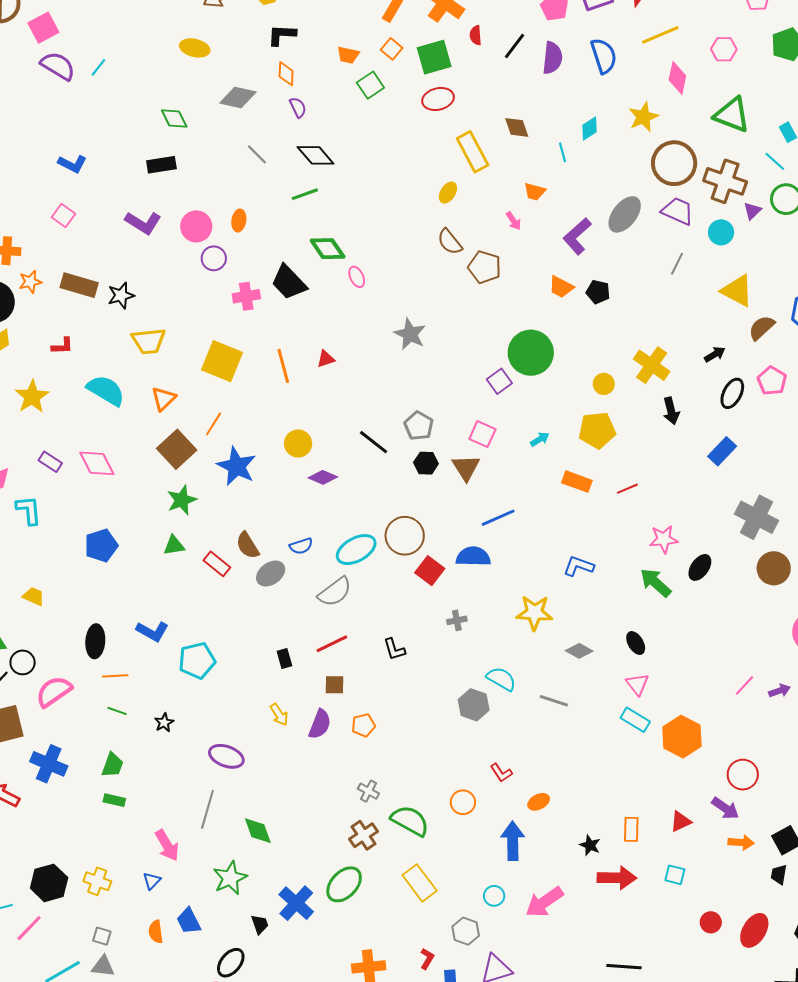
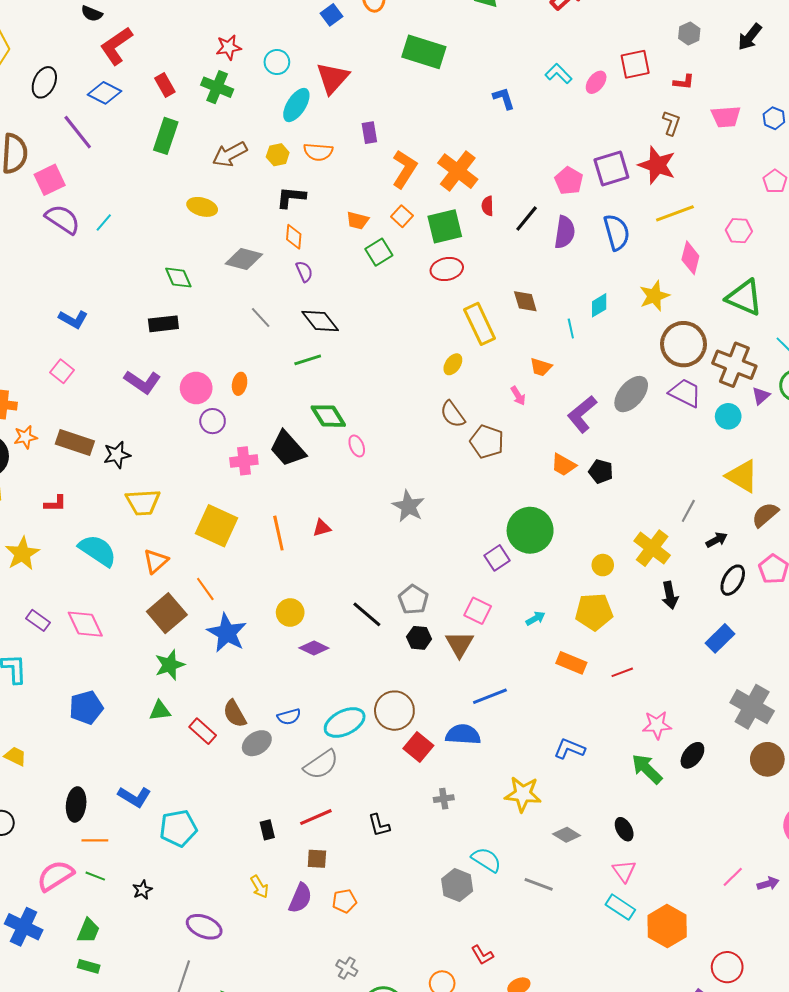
gray line: (677, 264) -> (688, 511), moved
orange line: (214, 424) -> (205, 589), turned -70
pink semicircle: (54, 691) -> (55, 876), moved

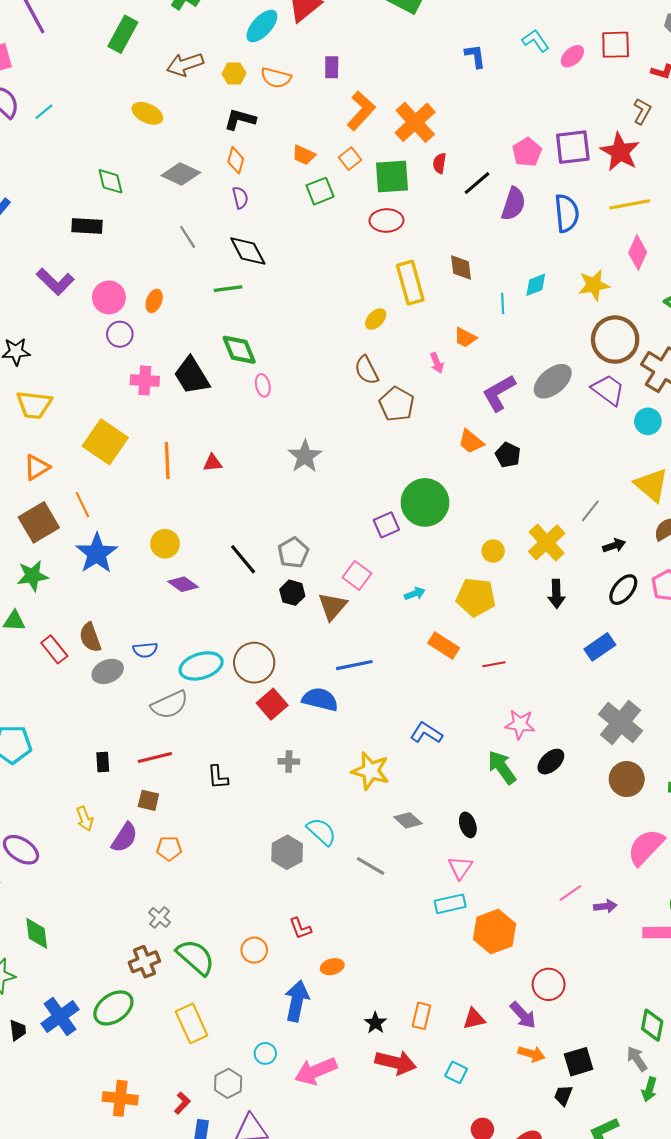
cyan rectangle: (620, 907) -> (450, 904), turned -56

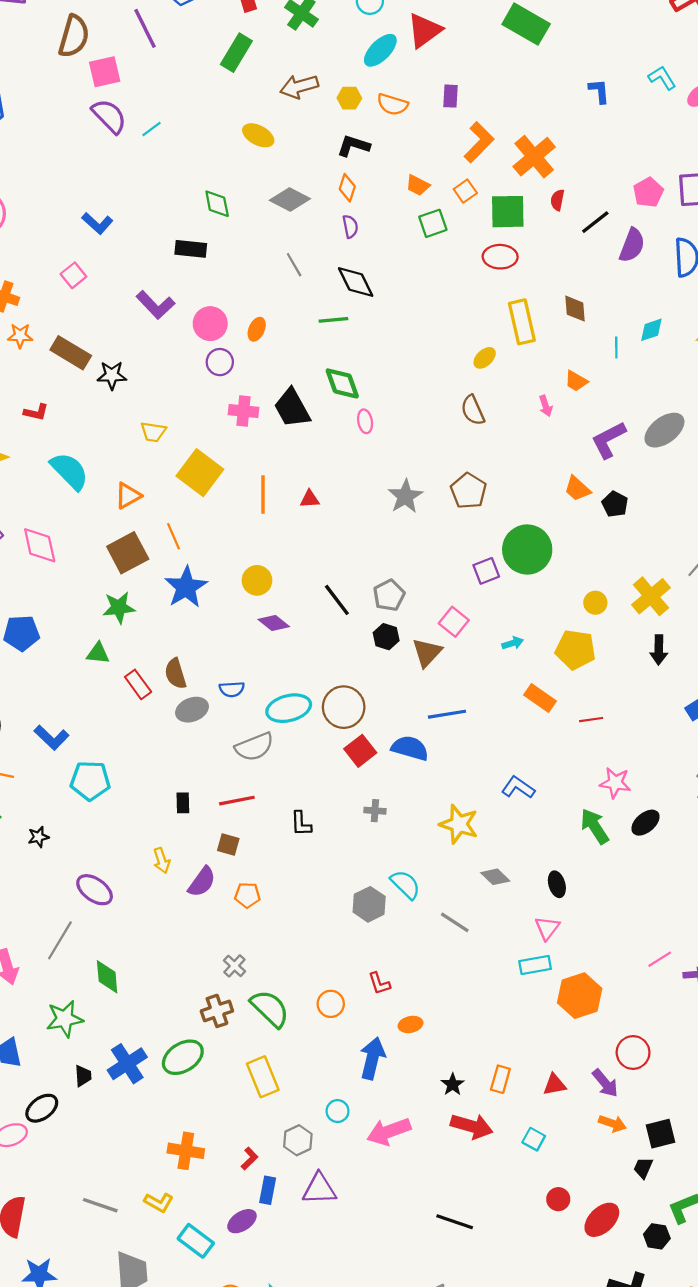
brown pentagon: (397, 404) -> (469, 491), moved
yellow trapezoid: (34, 405) -> (153, 432), moved, size x0.7

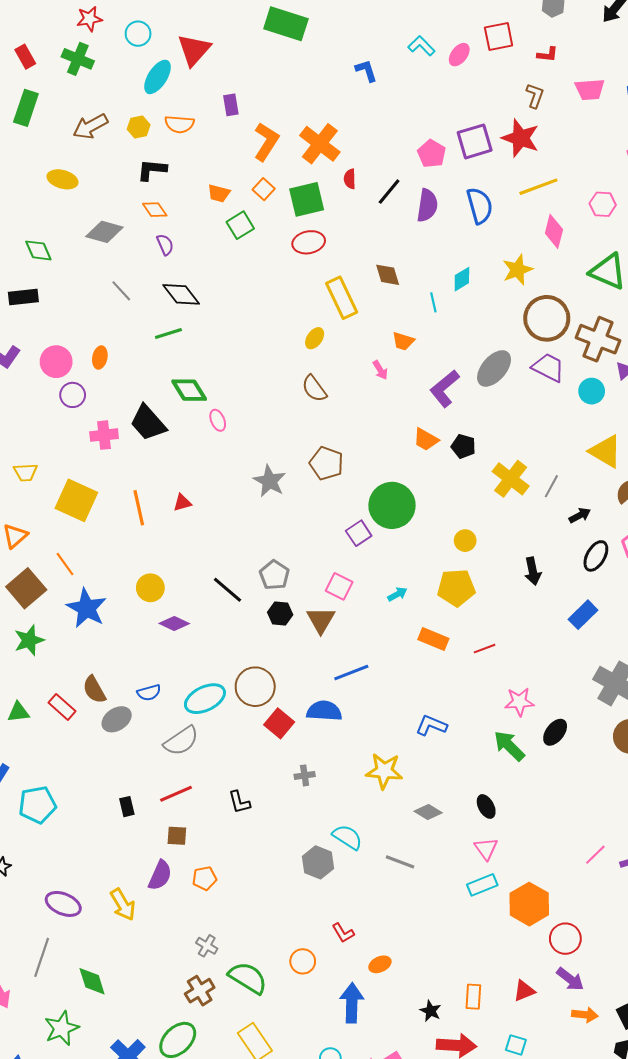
orange diamond: (347, 188) -> (155, 210), turned -40
yellow cross: (651, 596) -> (511, 479), moved
green triangle: (98, 653) -> (18, 712), moved
yellow arrow: (162, 861) -> (123, 904), moved, size x1.4
red circle: (633, 1052) -> (565, 939), moved

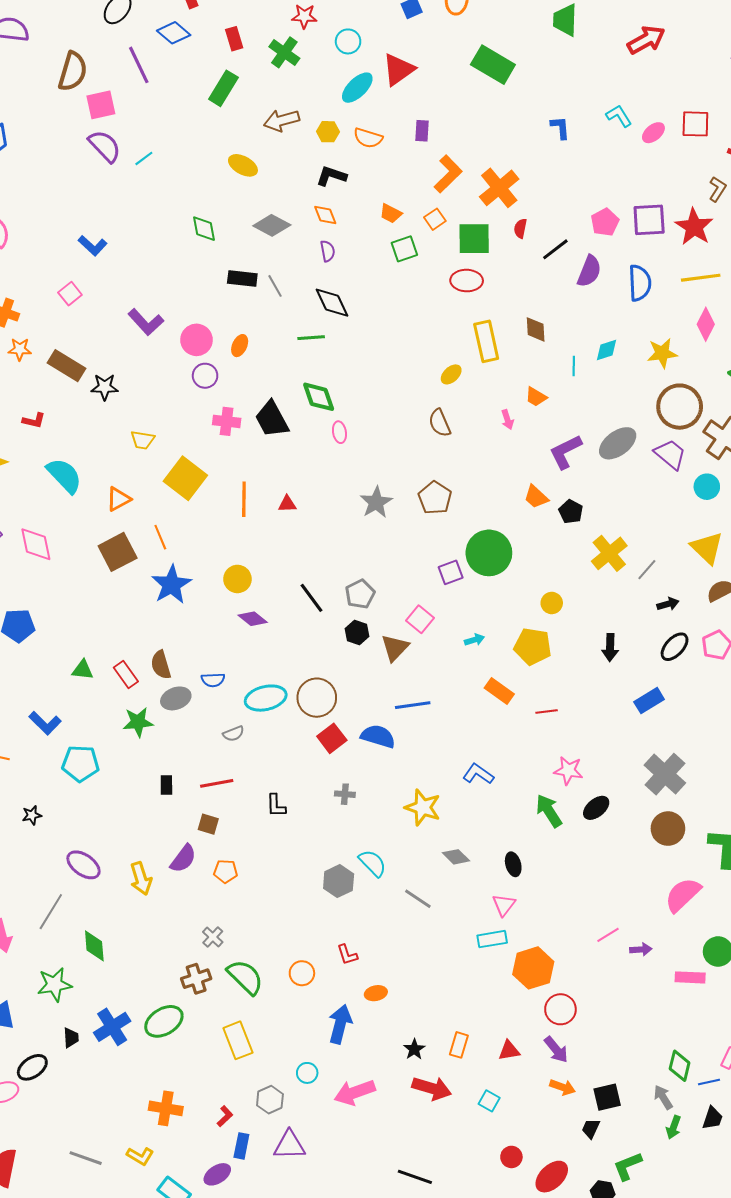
black rectangle: (23, 297) -> (242, 279), moved
green star: (29, 640) -> (138, 722), moved
gray semicircle: (181, 741) -> (233, 734), size x0.6

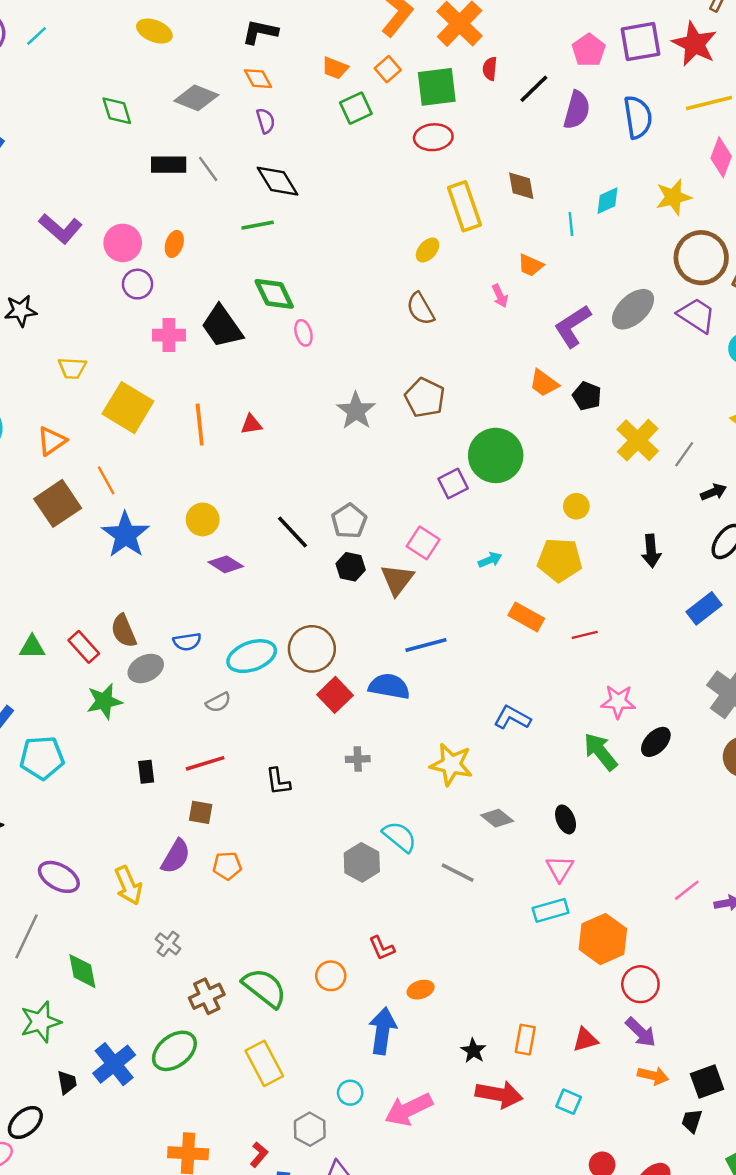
gray cross: (213, 937) -> (168, 944), moved

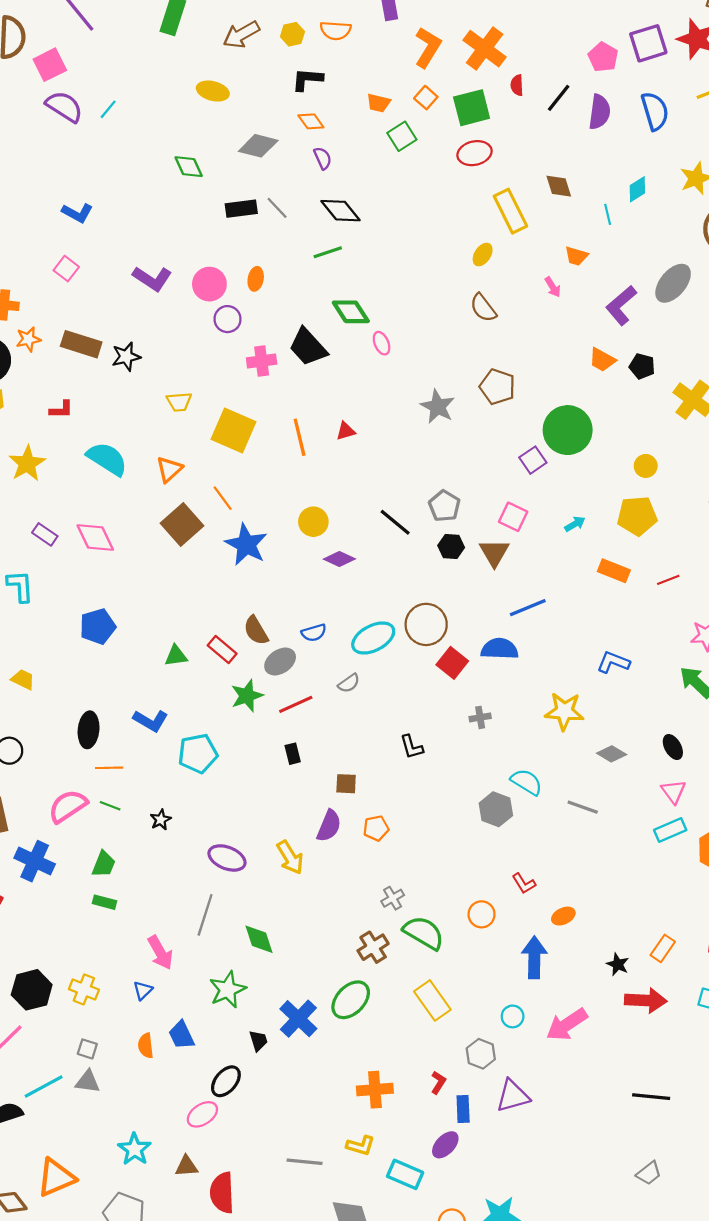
red line: (205, 763) -> (296, 704), moved
gray cross: (168, 944) -> (393, 898), moved, turned 30
orange rectangle: (525, 1040) -> (663, 948), turned 32

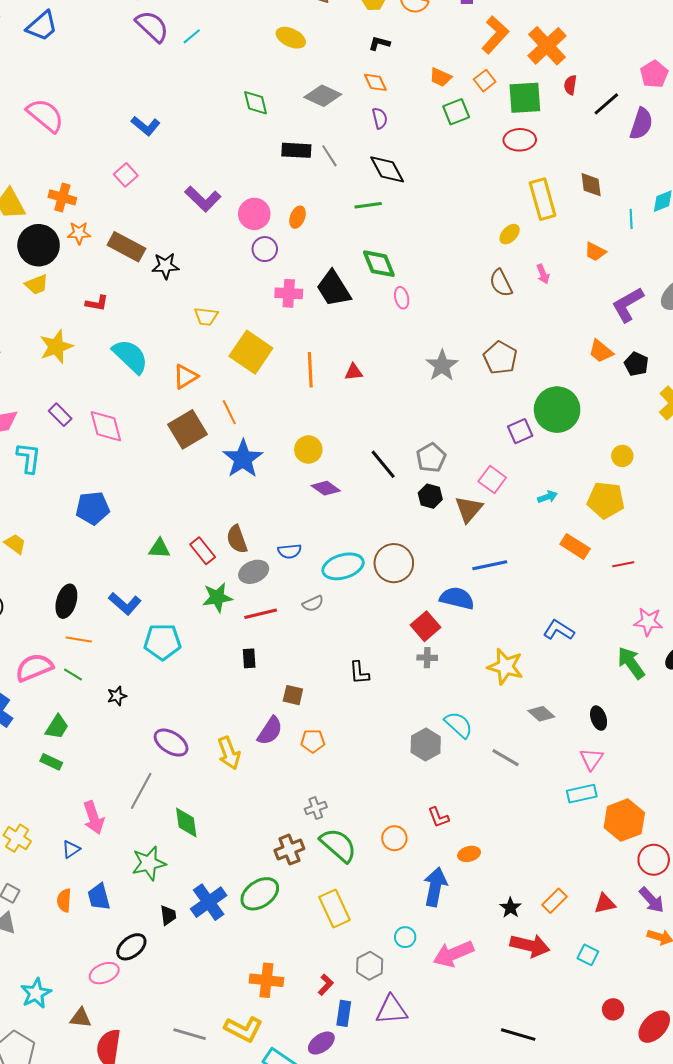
black L-shape: (307, 79) -> (379, 43), size x0.7
pink arrow: (553, 287) -> (543, 274), moved
red square: (452, 663) -> (425, 626), moved
yellow L-shape: (360, 1146) -> (244, 1029), size x1.4

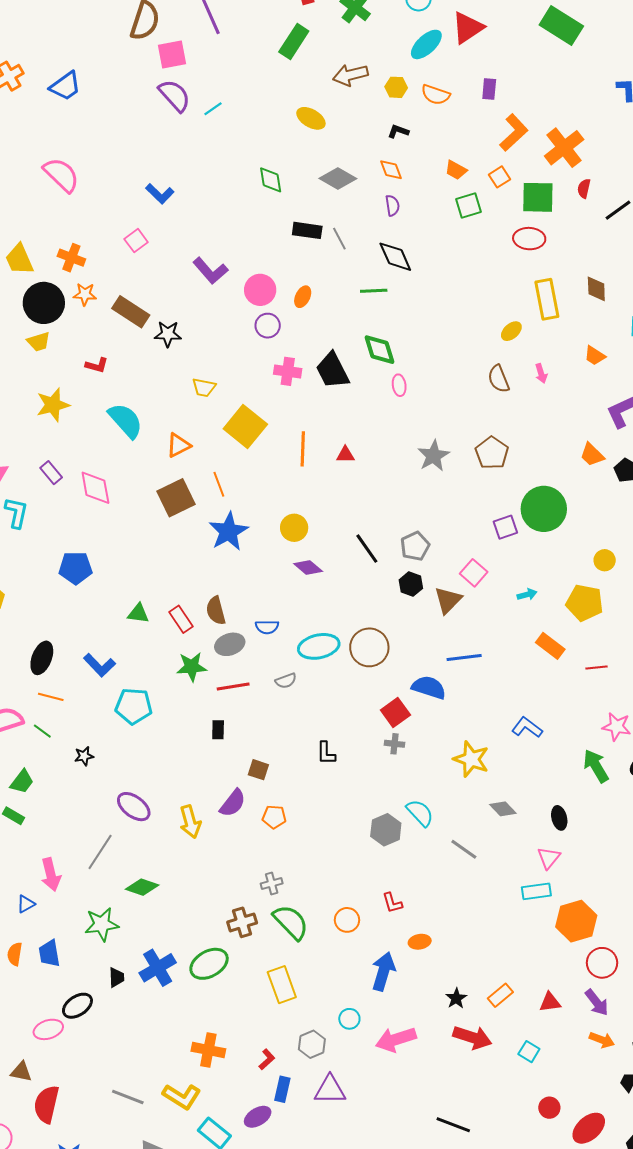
green diamond: (186, 823) -> (142, 887), turned -68

